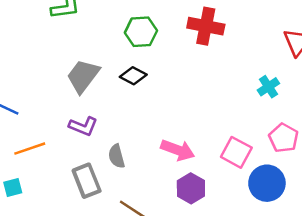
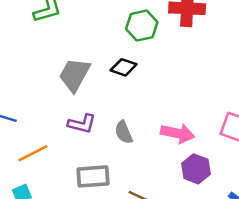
green hexagon: (141, 32) -> (142, 26), moved
gray semicircle: (117, 156) -> (124, 132), moved
gray rectangle: (87, 181) -> (93, 176), turned -64

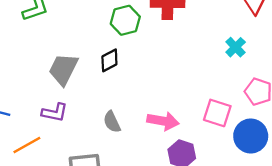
black diamond: (123, 67) -> (109, 60), turned -45
purple L-shape: (82, 124) -> (55, 113), moved

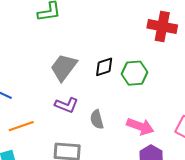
green hexagon: (125, 20) -> (135, 73), moved
purple L-shape: (55, 113) -> (66, 105), moved

